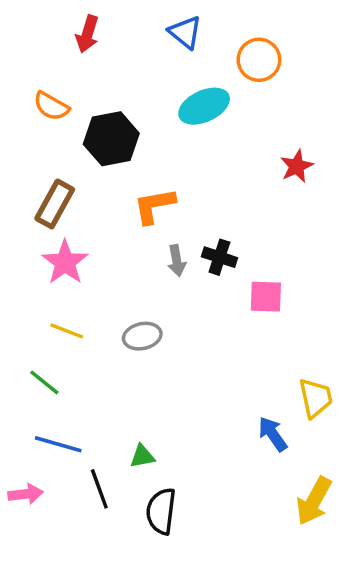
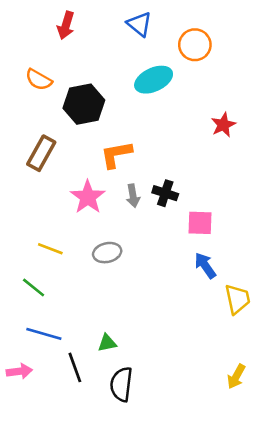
pink star: (65, 262) -> (88, 197), moved
blue arrow: (273, 434) -> (205, 265), moved
yellow arrow: (314, 501) -> (236, 376), size x0.7

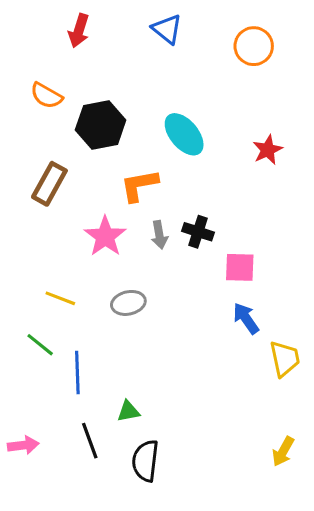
orange circle: (195, 45) -> (254, 46), moved
cyan ellipse: (154, 80) -> (184, 134), moved, turned 75
blue line: (44, 334) -> (77, 373), moved, turned 72

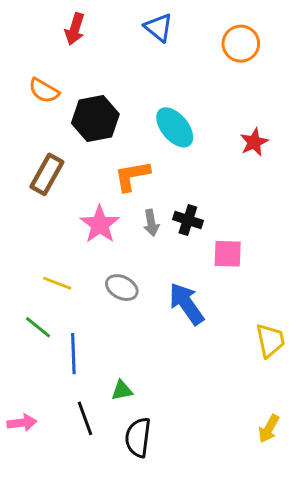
gray ellipse: (128, 303) -> (122, 288), turned 40
blue arrow: (246, 318) -> (186, 304), moved, size x1.4

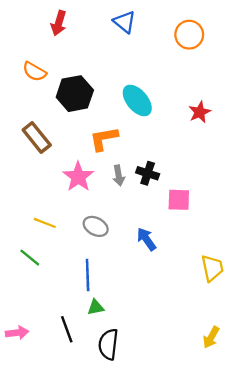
brown rectangle: (47, 174) -> (37, 137), turned -68
blue arrow: (186, 304) -> (146, 239), size x0.7
blue line: (73, 354) -> (88, 275), moved

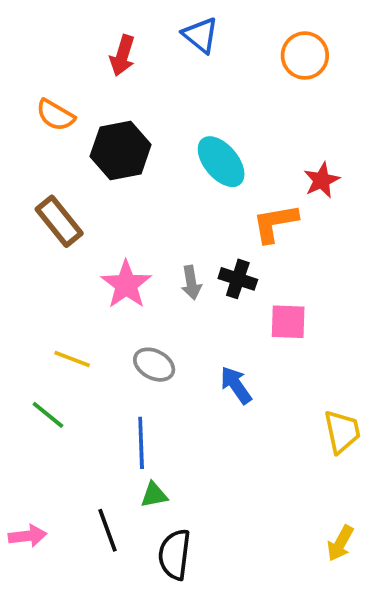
red arrow: (59, 23) -> (122, 56), moved
orange L-shape: (104, 139) -> (275, 223), moved

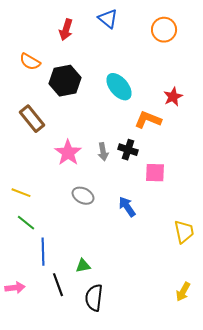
orange L-shape: (275, 223) -> (148, 120), turned 32
yellow line: (72, 359) -> (21, 193), moved
blue line: (141, 443) -> (43, 252), moved

